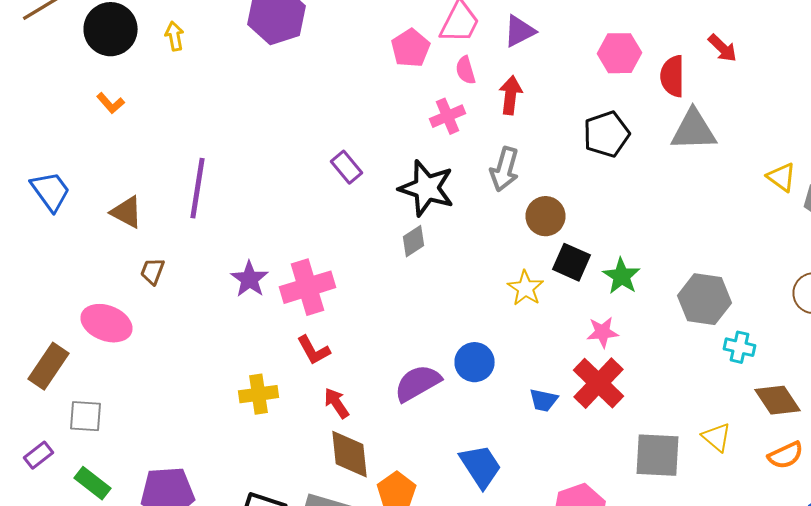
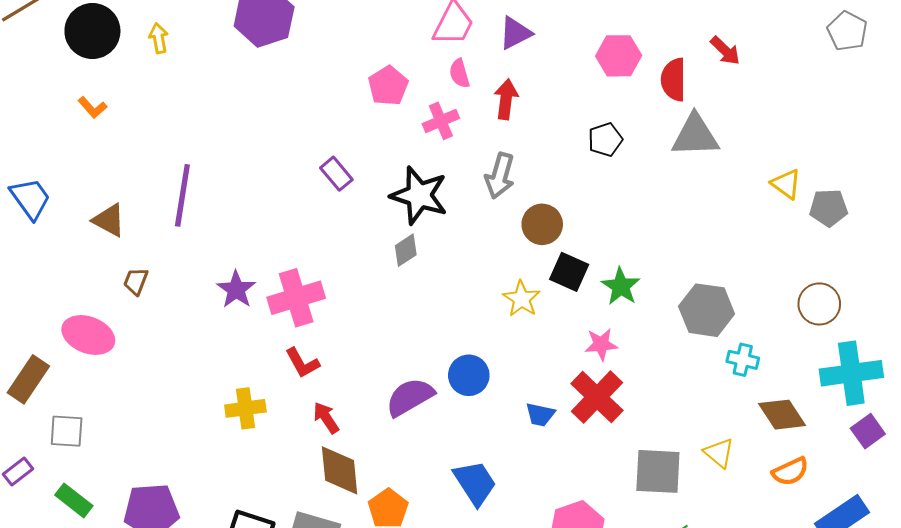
pink pentagon: (410, 48) -> (388, 86), moved
black pentagon: (606, 134) -> (605, 140), size x0.7

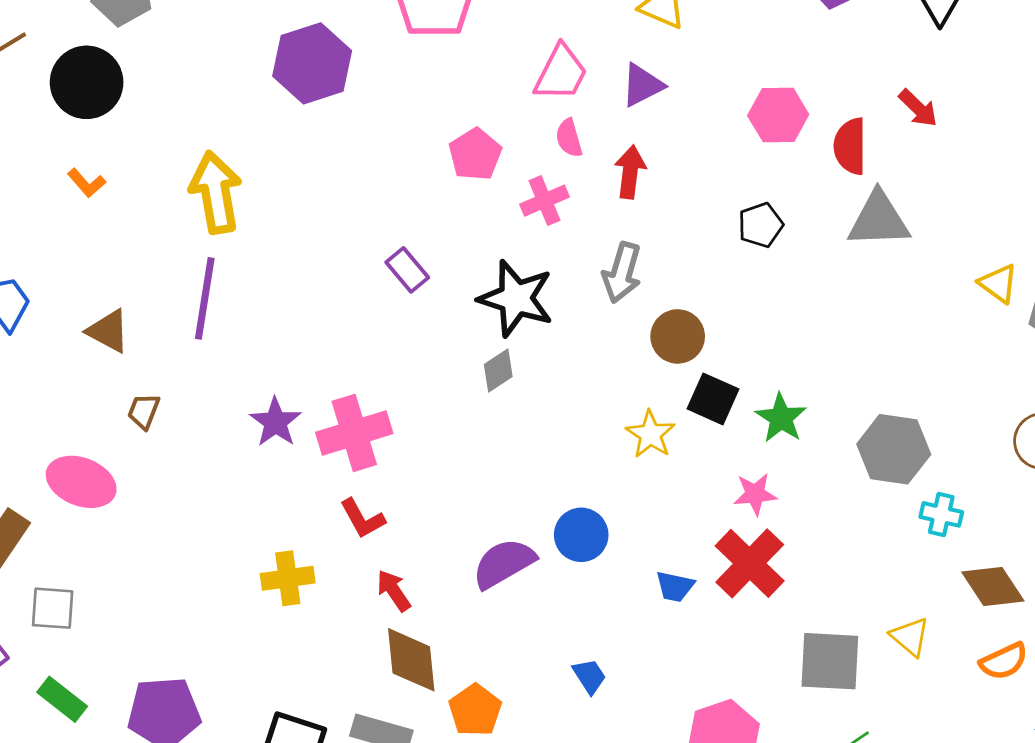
yellow arrow: (159, 38) -> (216, 192), moved, size x2.0
blue trapezoid: (475, 483) -> (589, 676), size x0.6

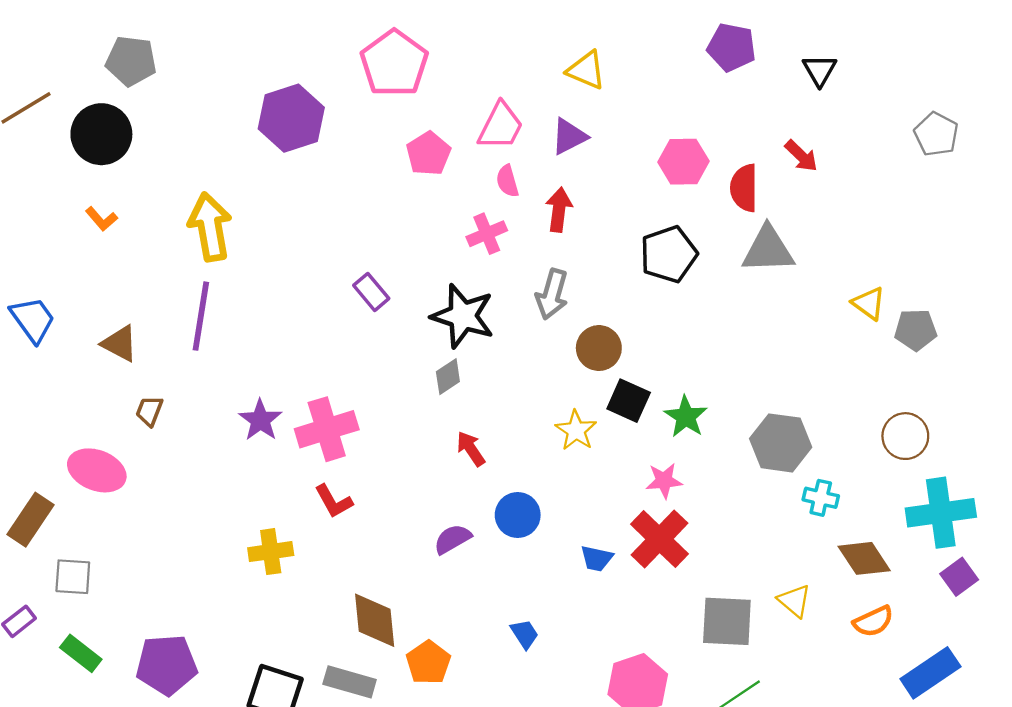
pink pentagon: (475, 154) -> (428, 154), moved
black pentagon: (761, 225) -> (669, 254), size x1.5
purple semicircle: (504, 563) -> (452, 539), size x0.7
red arrow: (394, 591) -> (471, 449), moved

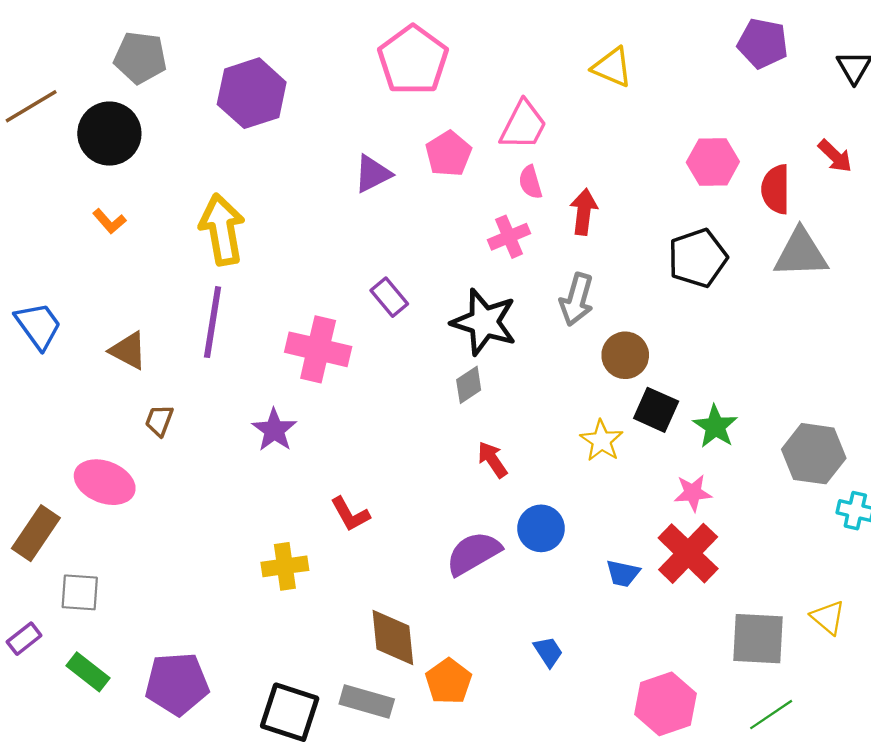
purple hexagon: (291, 118) -> (252, 93), moved
purple triangle: (569, 136) -> (373, 174), moved
pink cross: (327, 429) -> (318, 349), moved, turned 30
purple semicircle: (452, 539) -> (473, 553), size x1.4

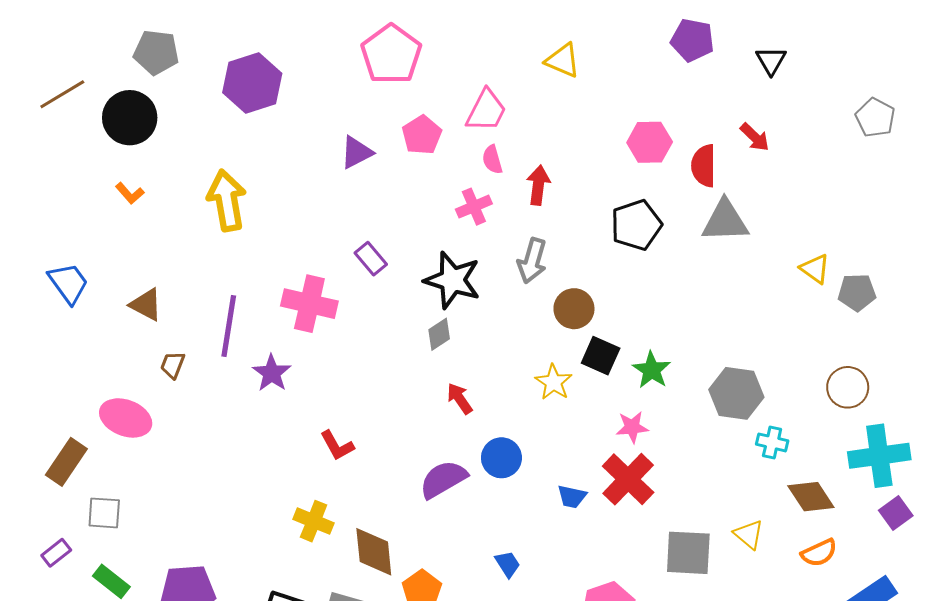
purple line: (213, 322) -> (229, 326), moved
yellow cross: (285, 566) -> (314, 521), moved, turned 30

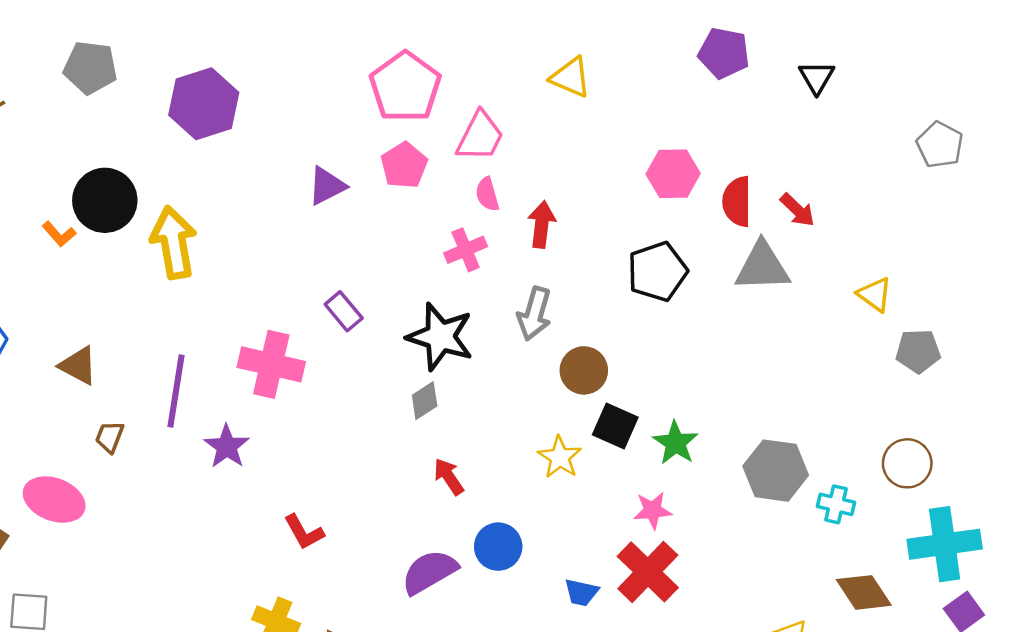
pink pentagon: (391, 54) -> (405, 87), moved
black circle: (130, 118) -> (105, 200), moved
red arrow: (755, 137) -> (797, 210), moved
yellow triangle: (815, 269) -> (875, 294), moved
cyan cross: (772, 442) -> (836, 504), moved

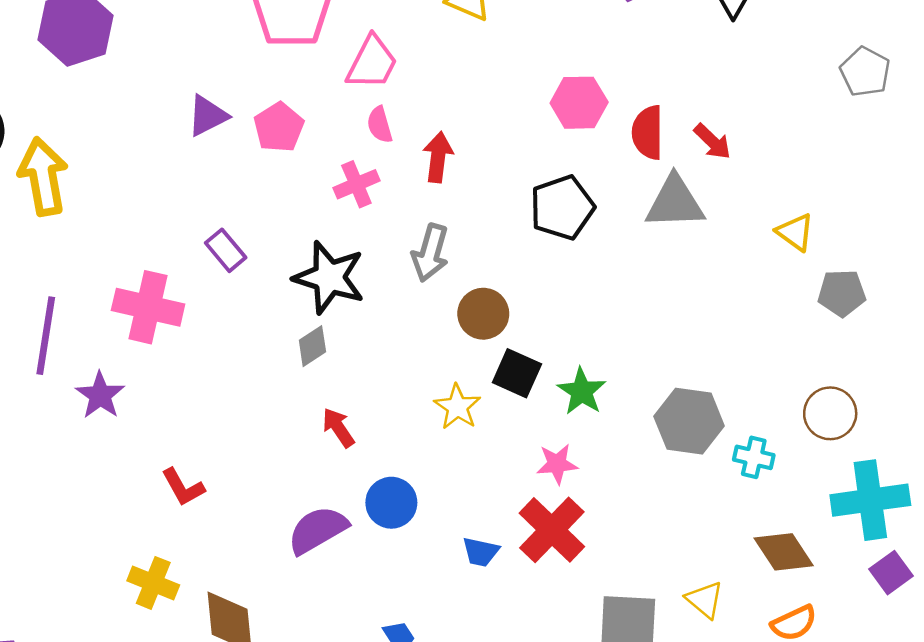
pink pentagon: (404, 165) -> (279, 127), moved

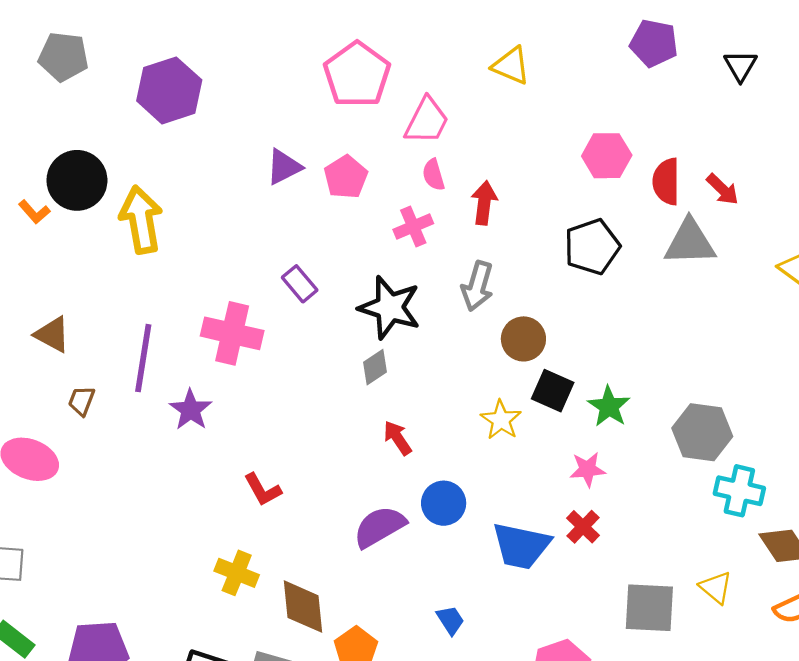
cyan cross: (754, 457) -> (739, 491), moved, size x1.4
red cross: (552, 530) -> (583, 527), size x0.6
blue trapezoid: (481, 552) -> (521, 546), size x1.8

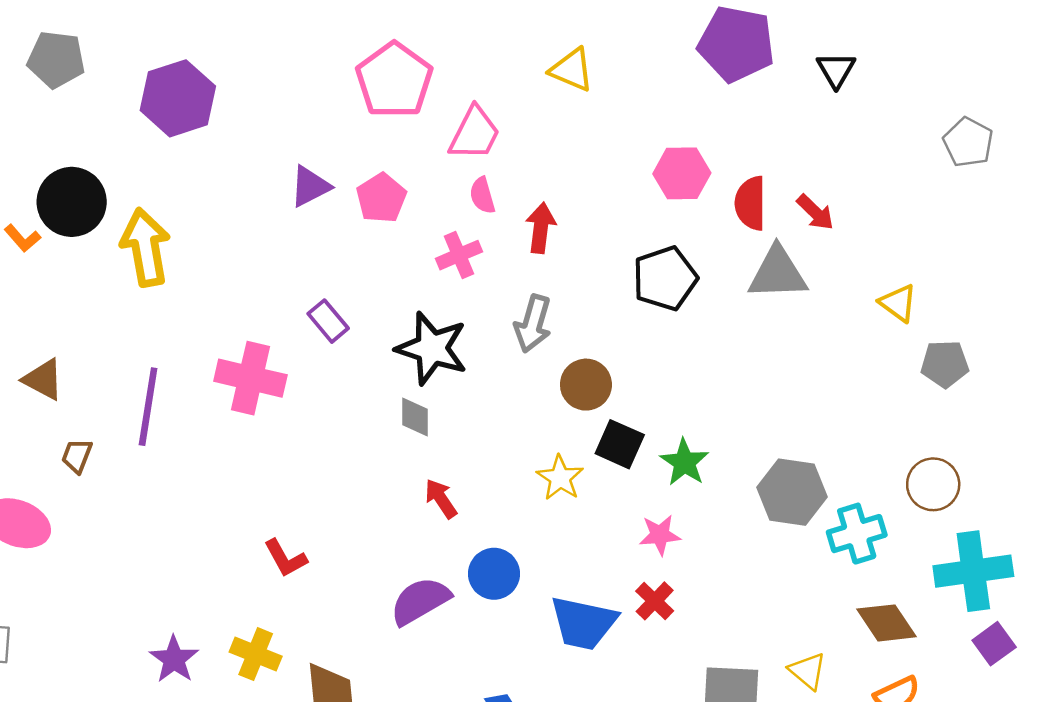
purple pentagon: (654, 43) -> (736, 44), size x1.4
gray diamond: (375, 367) -> (415, 417), turned -57
purple star: (191, 410) -> (174, 659), moved
cyan cross: (739, 491) -> (857, 534), moved, turned -30

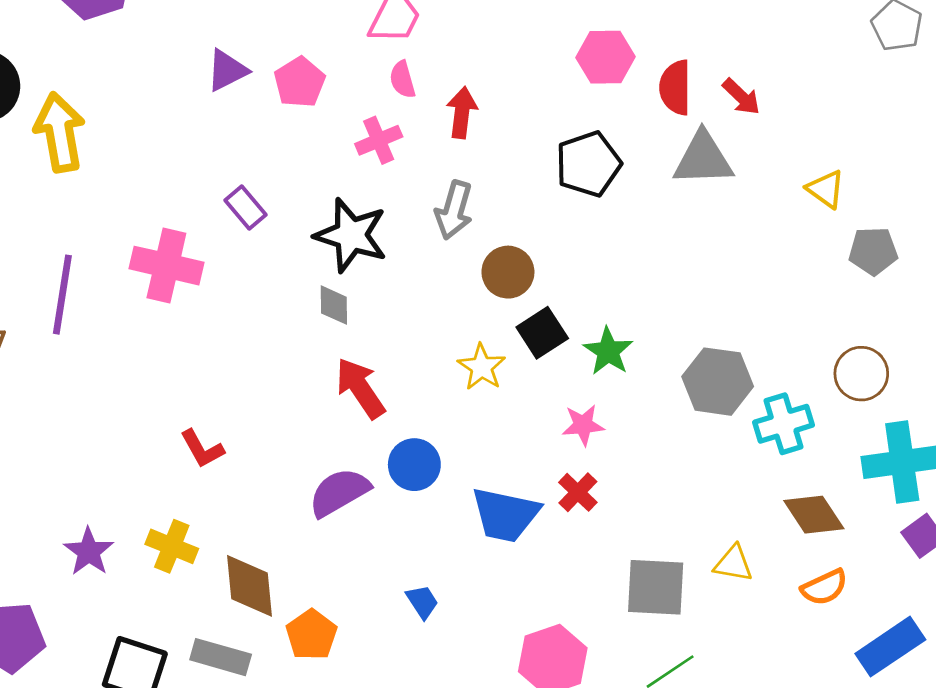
black square: (620, 444) -> (542, 333), turned 33
red arrow: (441, 499) -> (360, 388), size x1.5
yellow triangle: (808, 671) -> (733, 563), turned -30

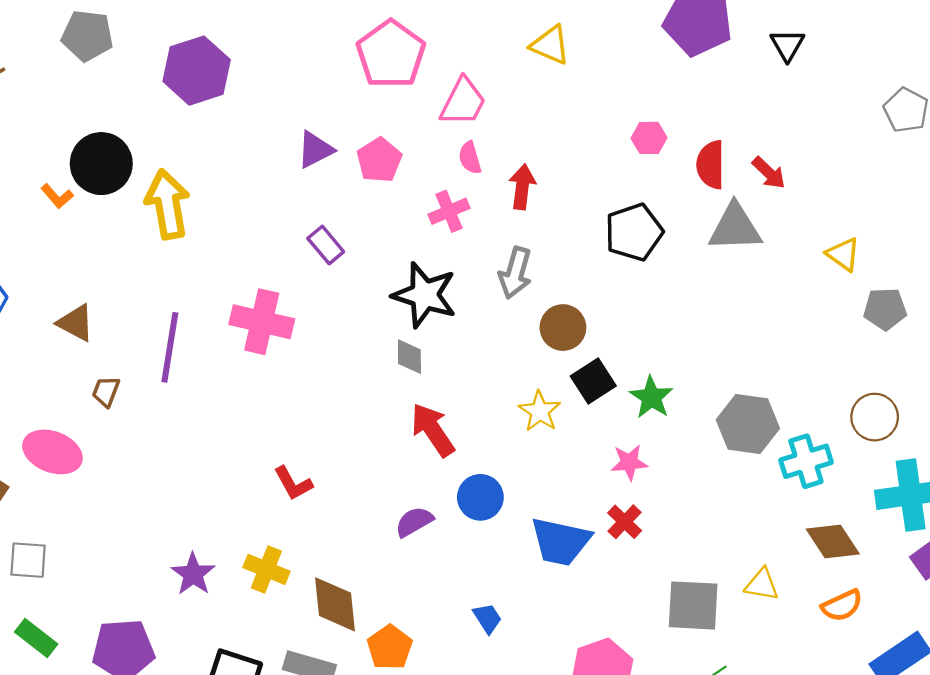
pink hexagon: (606, 57) -> (649, 138), size x0.7
purple rectangle: (246, 207) -> (326, 245), moved
purple semicircle: (339, 492) -> (414, 522), size x0.7

